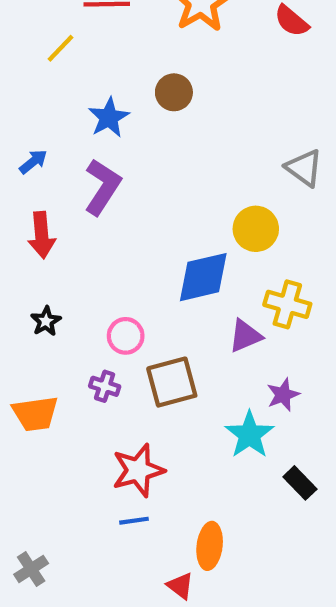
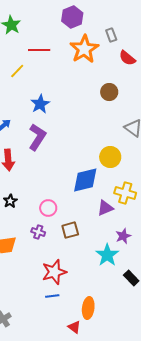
brown circle: (174, 92) -> (109, 92), moved
brown square: (172, 382) -> (70, 230), size x0.7

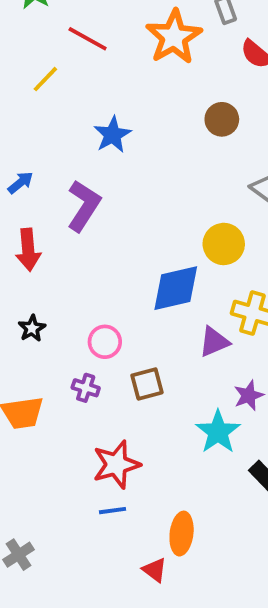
red line: (39, 50) -> (88, 39), turned 30
blue star: (40, 104) -> (113, 135), moved

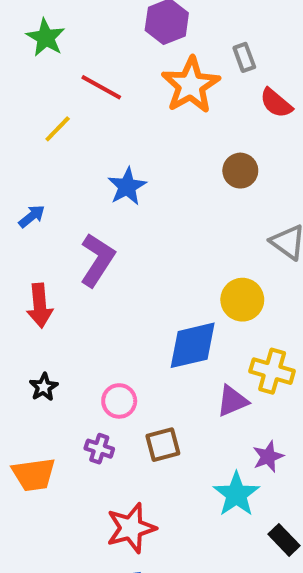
blue arrow: (20, 183) -> (32, 216), moved

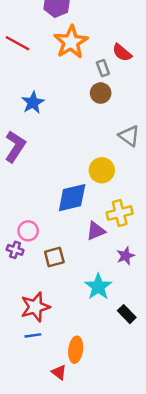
gray rectangle: (244, 57) -> (103, 68), moved
yellow cross: (272, 371) -> (120, 213), turned -30
purple cross: (99, 449) -> (15, 250), moved
purple star: (268, 457) -> (126, 256), moved

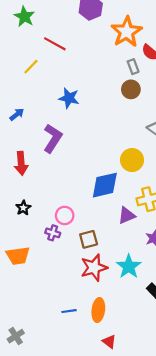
orange star: (71, 42) -> (127, 32), moved
blue star: (33, 103) -> (69, 98), turned -30
red star: (35, 307) -> (94, 268), moved
orange ellipse: (76, 350) -> (98, 310), moved
red triangle: (59, 372) -> (109, 342), moved

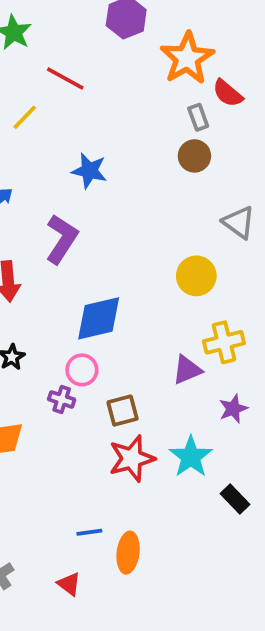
blue diamond: (105, 185) -> (99, 318), moved
orange ellipse: (98, 310) -> (128, 553), moved
red triangle: (109, 342) -> (69, 584), moved

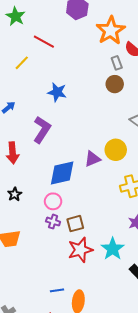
purple triangle: (187, 370) -> (92, 159), moved
purple cross: (62, 399) -> (53, 222), moved

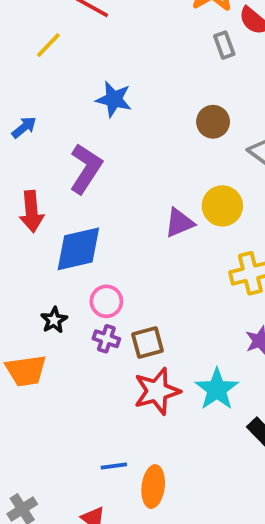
brown circle: (115, 84) -> (213, 122), moved
blue diamond: (62, 173) -> (78, 249), moved
black star: (15, 194) -> (54, 320), moved

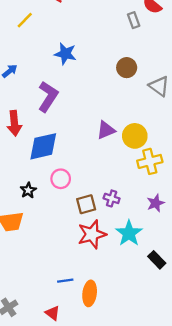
yellow circle: (222, 206) -> (135, 136), moved
purple cross: (106, 339) -> (112, 198), moved

